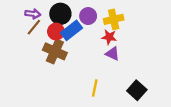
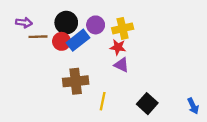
purple arrow: (33, 14) -> (24, 23), moved
brown line: (34, 27) -> (38, 37), turned 49
brown cross: (55, 51) -> (76, 81), moved, turned -30

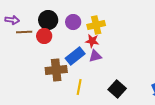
blue rectangle: (78, 40) -> (75, 56), moved
purple triangle: (121, 65) -> (95, 56), turned -40

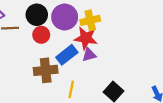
purple circle: (73, 22) -> (65, 17), size x1.5
red circle: (44, 36) -> (41, 35), moved
red star: (92, 41) -> (86, 38), size x1.5

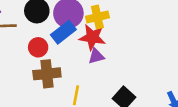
red circle: (41, 35) -> (38, 47), moved
blue rectangle: (67, 55) -> (63, 32), moved

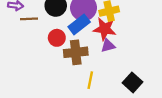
brown cross: (47, 74) -> (76, 52), moved

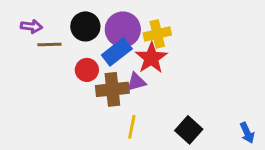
red star: (105, 29) -> (151, 58), turned 30
purple triangle: (108, 46) -> (136, 82), moved

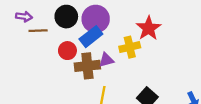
yellow cross: (157, 34) -> (130, 47), moved
red star: (151, 58) -> (149, 28), moved

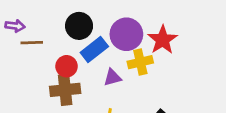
black circle: (66, 17) -> (79, 26), moved
purple circle: (96, 19) -> (126, 34), moved
brown cross: (87, 66) -> (65, 90), moved

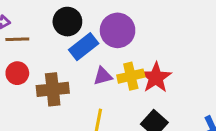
red star: (163, 40) -> (156, 78), moved
yellow cross: (140, 62) -> (131, 76), moved
red circle: (67, 66) -> (17, 73), moved

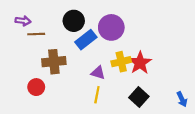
red circle: (17, 73) -> (36, 87), moved
purple triangle: (103, 76) -> (98, 73), moved, turned 32
brown cross: (53, 89) -> (54, 62), moved

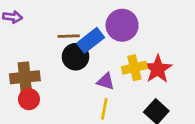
black circle: (74, 21) -> (76, 57), moved
brown line: (36, 34) -> (69, 36), moved
brown cross: (54, 62) -> (25, 77), moved

